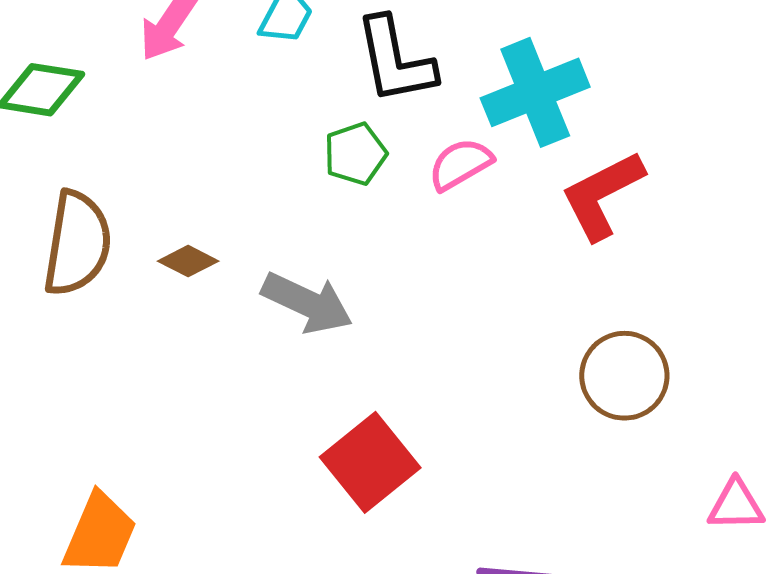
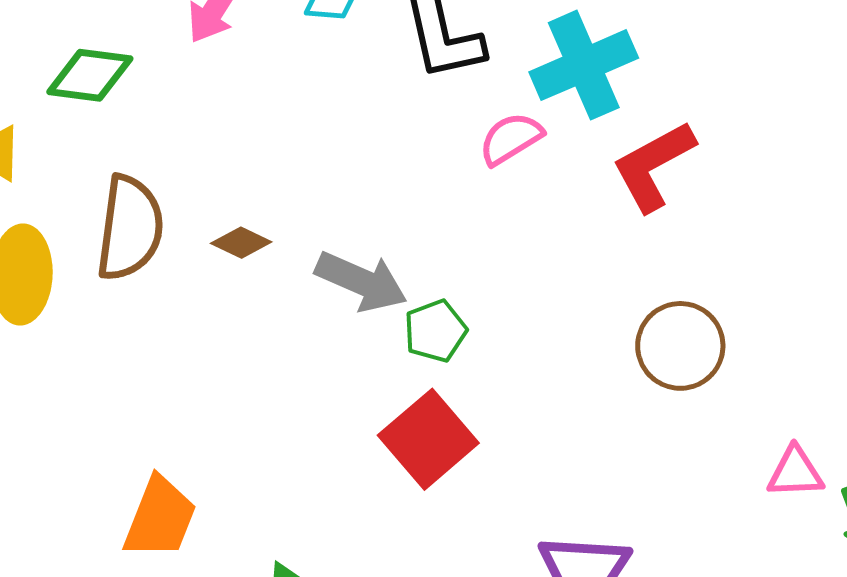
green pentagon: (355, 154) -> (435, 331), moved

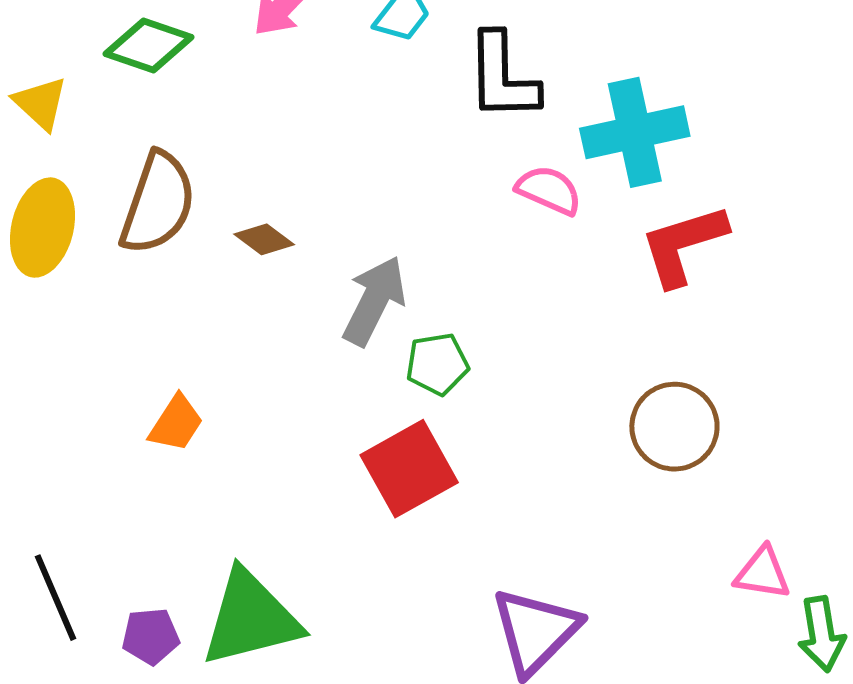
pink semicircle: (511, 139) -> (549, 190), turned 44
gray arrow: (361, 281) -> (374, 301), turned -98
orange trapezoid: (160, 518) -> (176, 423), moved, size x0.7

